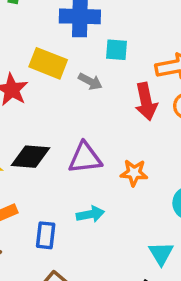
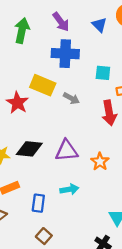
cyan square: (117, 50) -> (103, 73), moved
orange star: (134, 173) -> (100, 162), turned 30

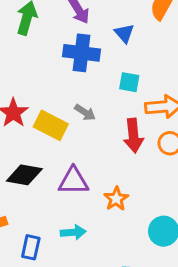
blue triangle: (99, 25) -> (124, 33), moved
yellow rectangle: (43, 85) -> (51, 125), moved

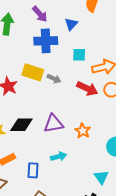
blue triangle: (124, 33) -> (71, 24), turned 32
yellow rectangle: (51, 125) -> (33, 72), moved
red arrow: (133, 136) -> (87, 89), turned -50

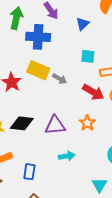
blue cross: (46, 41) -> (38, 37), moved
orange star: (83, 131) -> (87, 123), moved
cyan arrow: (59, 157) -> (67, 156), moved

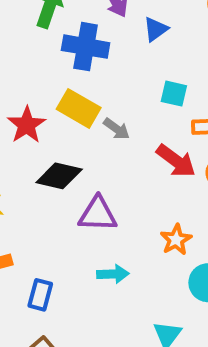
blue triangle: (82, 24) -> (156, 29), moved
black diamond: (22, 123) -> (59, 176), moved
orange star: (87, 123) -> (176, 240), moved

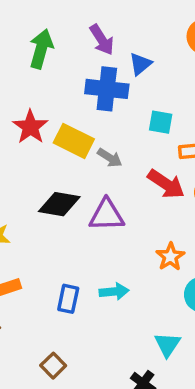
blue cross: (86, 47) -> (107, 89), moved
red star: (27, 125) -> (30, 127), moved
purple triangle: (98, 214) -> (107, 215), moved
blue rectangle: (40, 295) -> (68, 299), moved

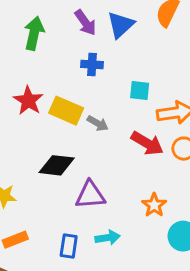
blue triangle: (140, 64) -> (121, 25), moved, size x1.4
blue cross: (107, 89) -> (92, 65), size x0.6
purple triangle: (107, 215) -> (90, 195), moved

